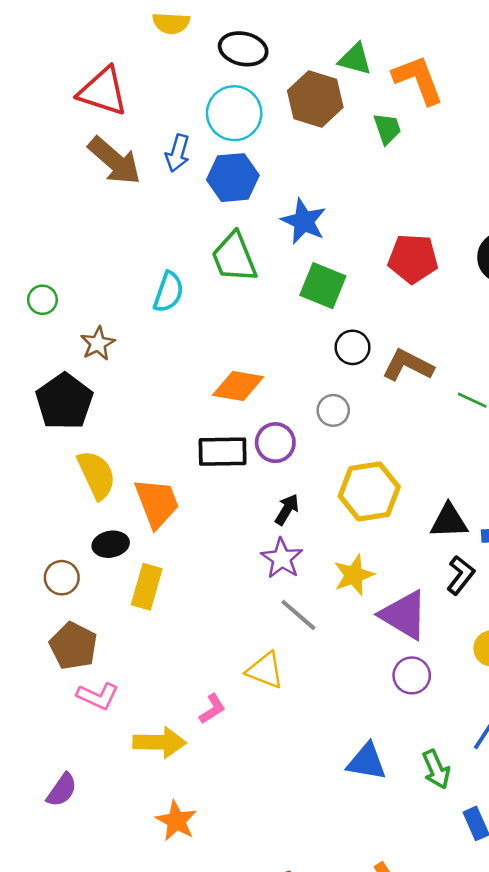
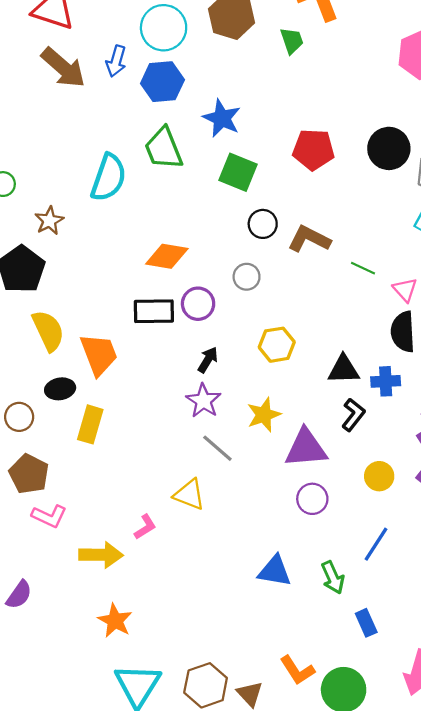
cyan semicircle: (169, 292) -> (109, 178), size x1.4
yellow hexagon: (369, 491) -> (277, 345), size x0.7
purple triangle: (404, 615) -> (306, 448), turned -36

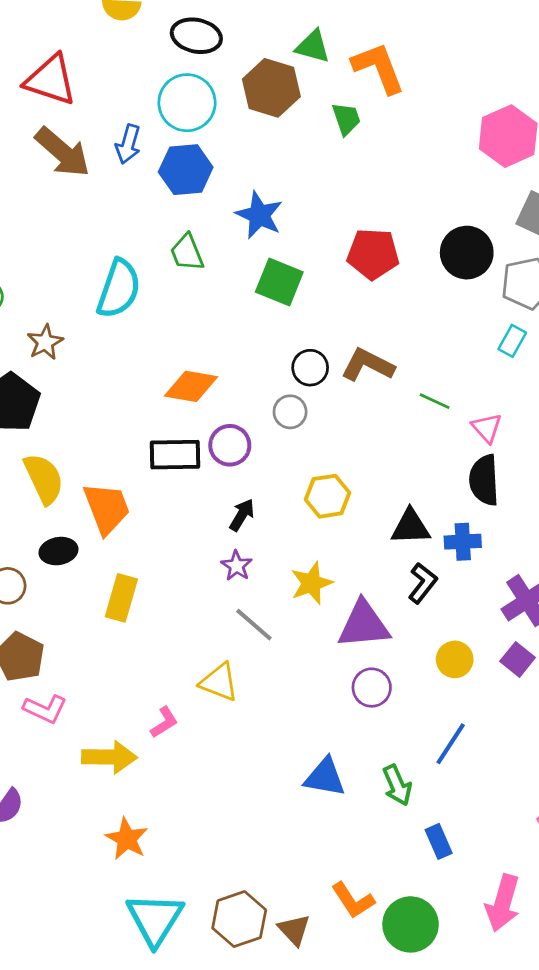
green trapezoid: (164, 148) -> (187, 253), size x0.7
black circle: (263, 224) -> (310, 368), moved
purple star: (203, 401) -> (237, 566), size x0.7
yellow rectangle: (90, 424) -> (121, 598), moved

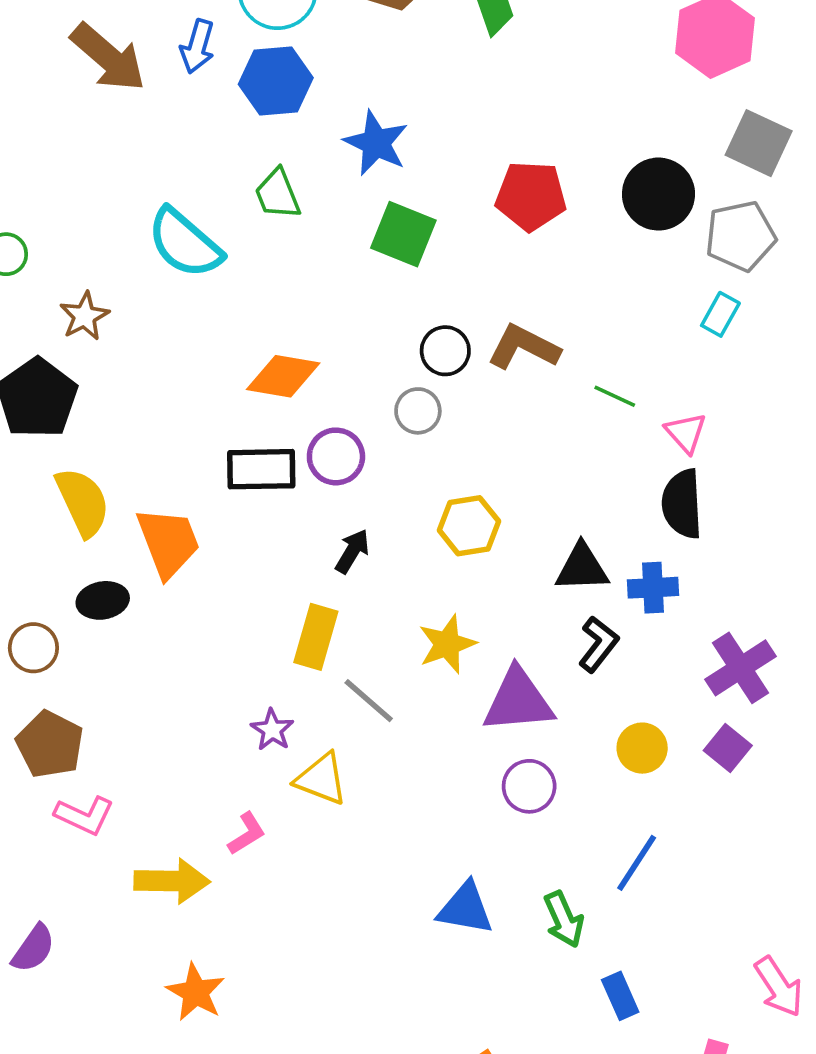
cyan semicircle: (119, 289) -> (185, 243), turned 112
purple star: (237, 566) -> (272, 730), moved
yellow rectangle: (121, 598) -> (316, 637), moved

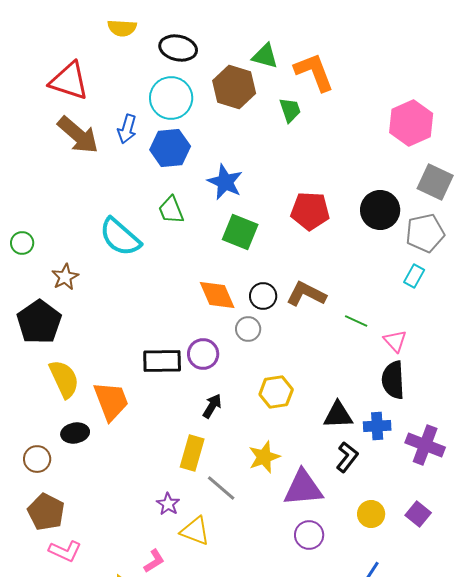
orange diamond: (283, 376) -> (217, 295), moved, turned 57
purple cross: (740, 668) -> (425, 445), moved, turned -36

